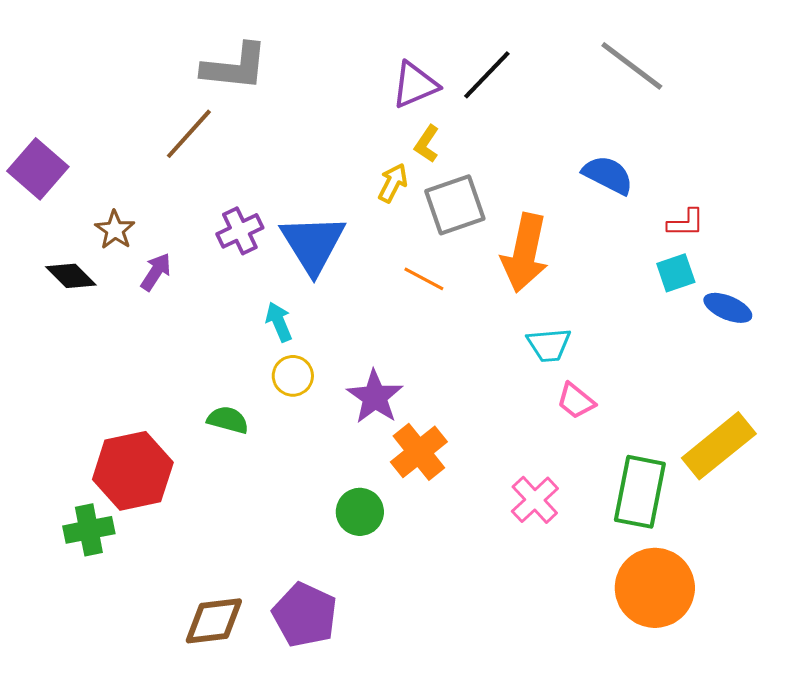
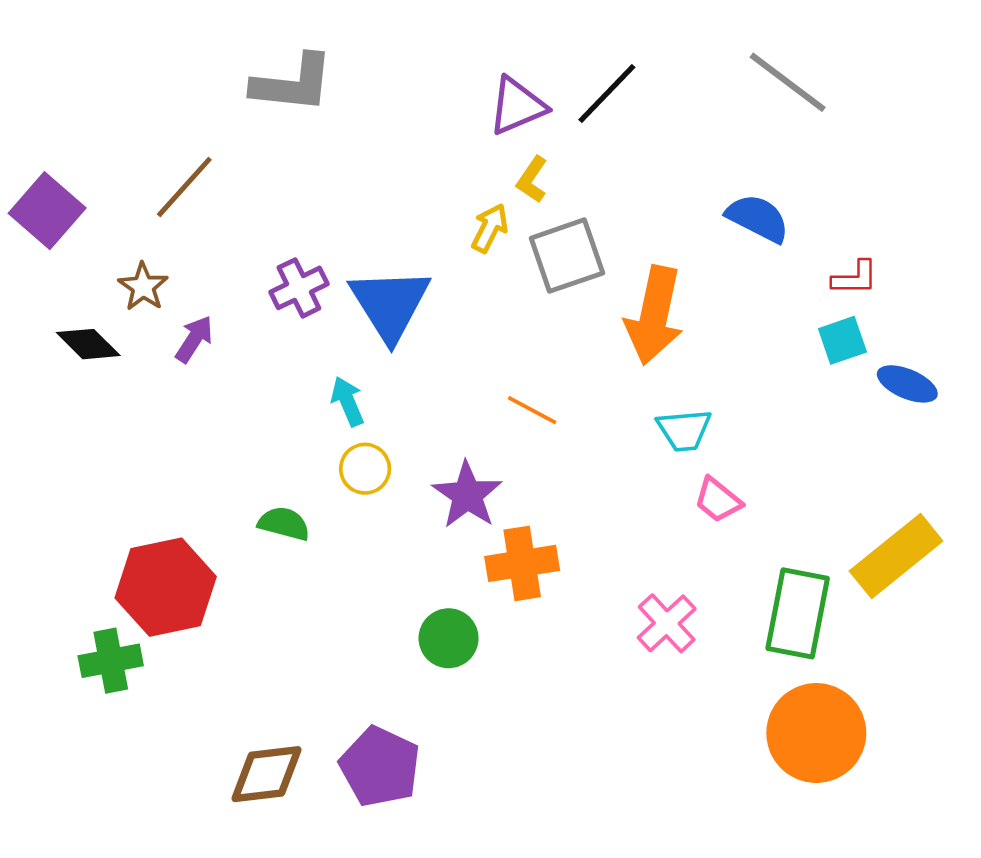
brown line: (189, 134) -> (184, 187), moved
orange line: (424, 279) -> (532, 410), moved
orange cross: (419, 452) -> (522, 563), turned 30

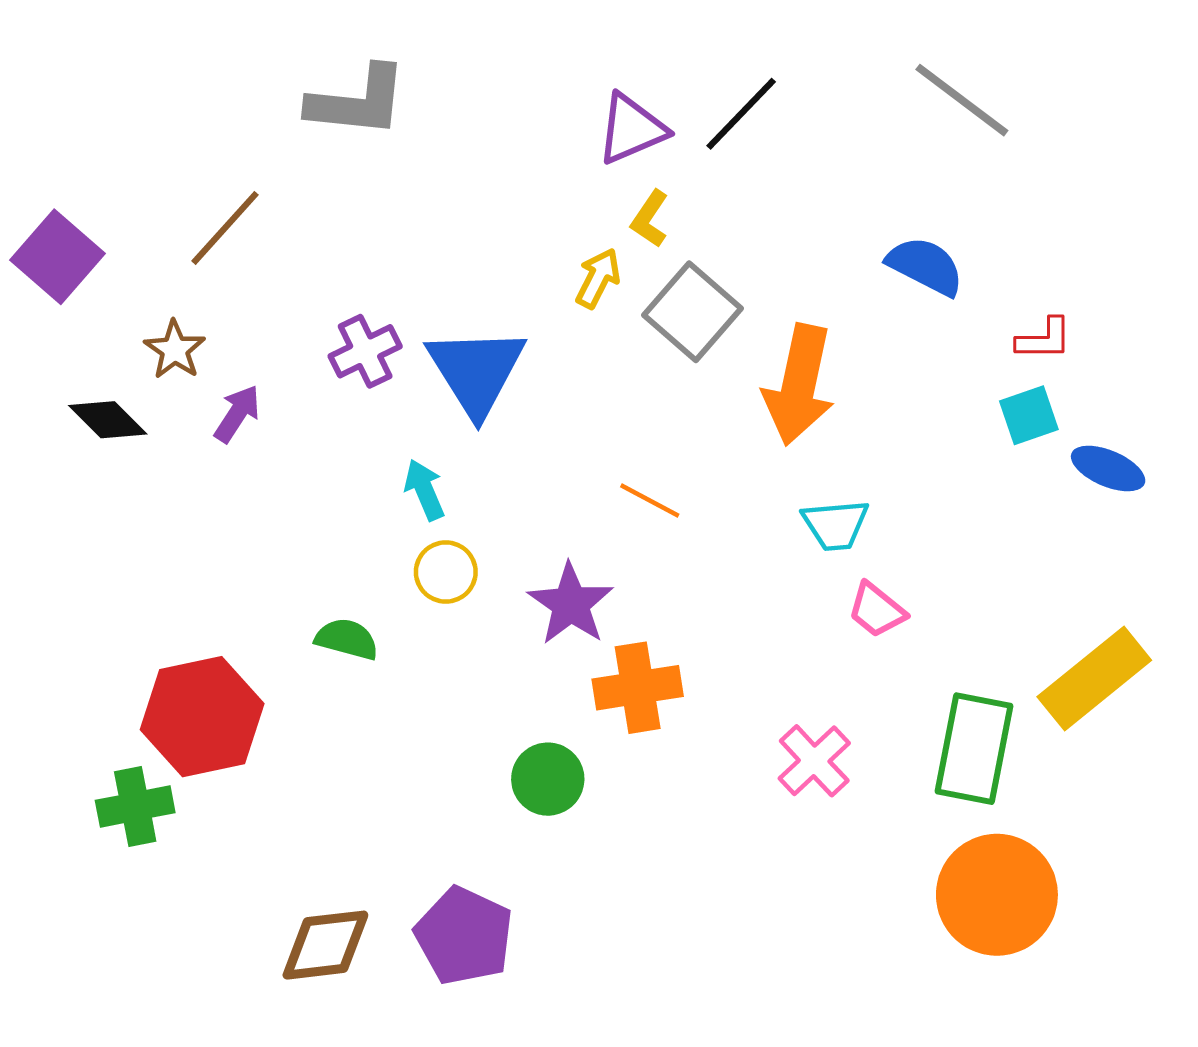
gray square: (567, 256) -> (692, 312), turned -30

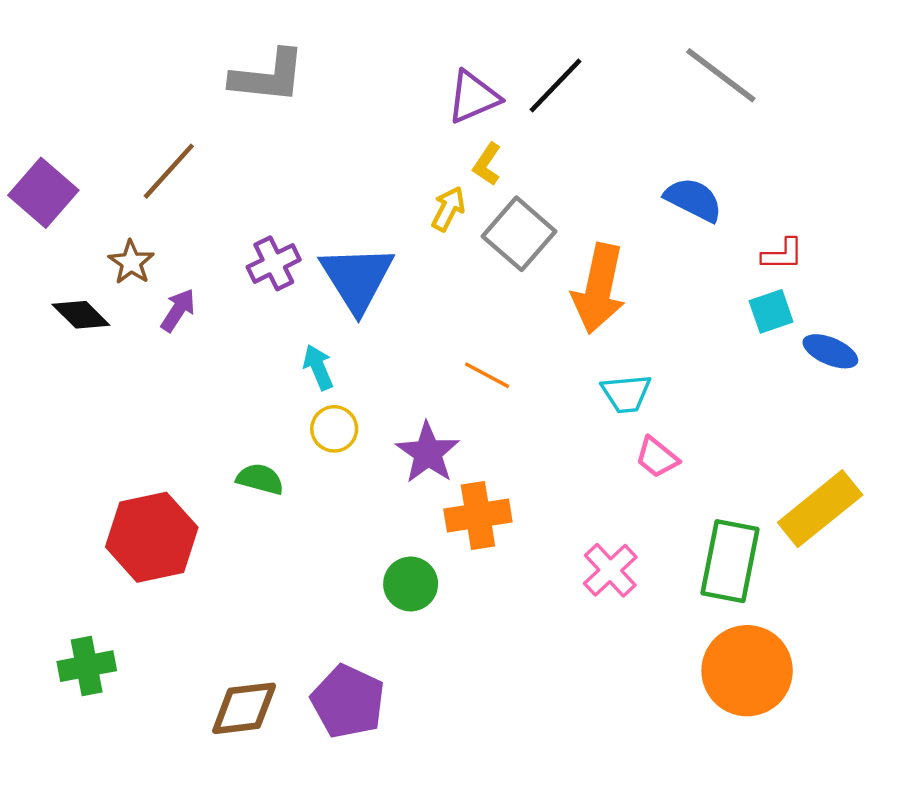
green cross: (135, 806) -> (87, 666), moved

